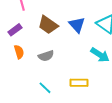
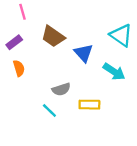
blue triangle: (77, 25) -> (84, 53), moved
gray semicircle: (46, 56) -> (61, 89), moved

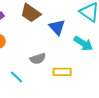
cyan line: (49, 110) -> (16, 77), moved

